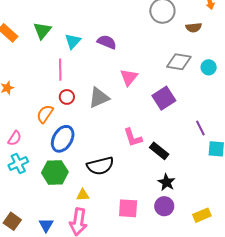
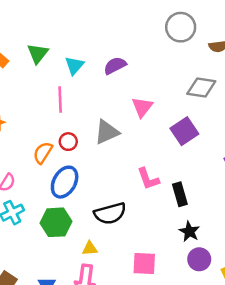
purple semicircle: (107, 42) -> (115, 66), turned -48
red circle: (67, 97) -> (68, 142), moved
black rectangle: (159, 151) -> (180, 194), turned 36
purple circle: (164, 206) -> (199, 259), moved

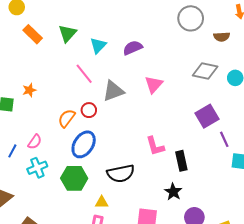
pink line: (60, 100) -> (84, 74), turned -40
purple square: (184, 131) -> (207, 116), moved
gray triangle: (107, 132) -> (113, 91), moved
black star: (189, 232) -> (173, 192), moved

